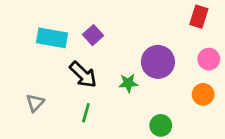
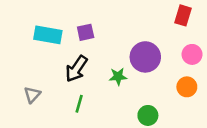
purple square: (93, 35) -> (86, 32), turned 30
black arrow: (83, 75) -> (76, 69), turned 80

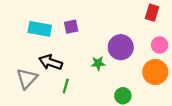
black arrow: (76, 69) -> (51, 62), moved, turned 75
orange circle: (187, 87) -> (155, 72), size x1.5
gray triangle: (32, 95) -> (27, 78), size x1.5

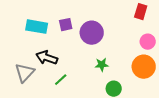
purple circle: (121, 47) -> (92, 33), moved
green star: (98, 63) -> (102, 65), moved
green line: (66, 86) -> (61, 80), turned 32

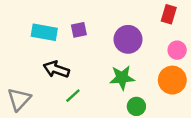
purple circle: (92, 33) -> (128, 39), moved
green star: (102, 65) -> (122, 78), size x1.5
gray triangle: (25, 73) -> (19, 99), moved

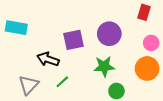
purple square: (79, 30) -> (73, 40), moved, size x1.5
cyan rectangle: (44, 32) -> (16, 28), moved
gray triangle: (19, 99) -> (29, 85), moved

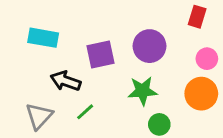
cyan rectangle: (16, 28) -> (43, 38), moved

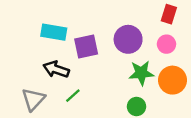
cyan rectangle: (43, 38) -> (54, 32), moved
pink circle: (207, 59) -> (166, 44), moved
green star: (143, 91) -> (141, 73), moved

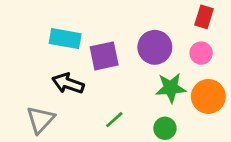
green line: (73, 96) -> (114, 120), moved

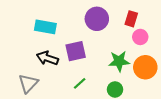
red rectangle: (204, 17) -> (131, 19), moved
purple circle: (155, 47) -> (97, 19), moved
purple square: (104, 56) -> (76, 51), moved

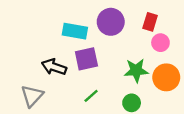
cyan rectangle: (45, 27) -> (75, 31), moved

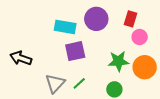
black arrow: (54, 67) -> (21, 58), moved
gray triangle: (32, 96) -> (55, 83), moved

